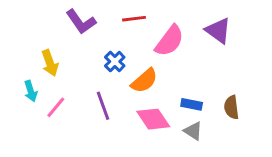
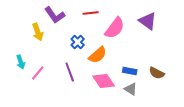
yellow arrow: (50, 63) -> (38, 32), moved
brown semicircle: (231, 107) -> (157, 73), turned -56

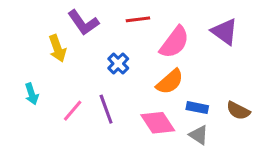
orange semicircle: (98, 55) -> (170, 82), moved
pink line: (38, 73) -> (73, 111), moved

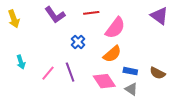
purple triangle: (225, 32) -> (159, 16), moved
yellow arrow: (57, 48) -> (14, 19), moved

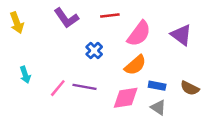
purple triangle: (159, 16) -> (181, 35), moved
purple line: (70, 72) -> (84, 87), turned -60
pink diamond: (104, 81) -> (126, 98), turned -65

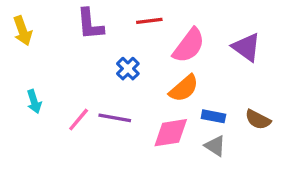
purple L-shape: (66, 18) -> (90, 24), turned 30

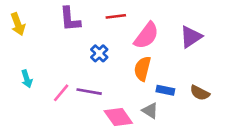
purple triangle: (246, 47) -> (191, 37), turned 50
orange semicircle: (184, 88) -> (143, 69), turned 145
pink diamond: (171, 133) -> (118, 117), moved, turned 64
gray triangle: (215, 146) -> (150, 111), moved

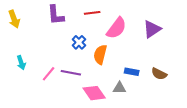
orange semicircle: (143, 69) -> (100, 55), moved
gray triangle: (150, 111) -> (120, 88), turned -32

